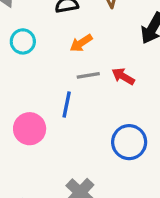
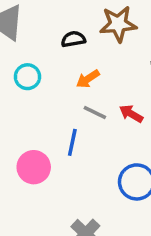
gray line: (88, 75) -> (95, 112), turned 35

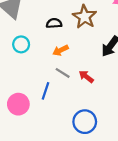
brown star: (118, 24) -> (85, 17), turned 30

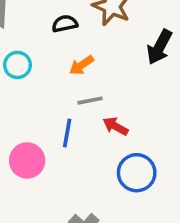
gray line: (63, 73) -> (90, 101), turned -35
red arrow: (86, 77) -> (116, 126), moved

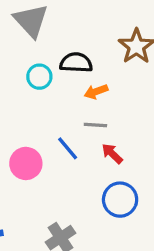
black semicircle: (65, 24) -> (76, 63), moved, size x1.4
blue line: (67, 133) -> (68, 148), turned -65

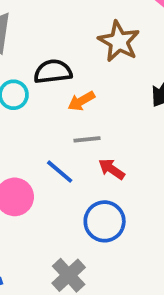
blue circle: (120, 200) -> (105, 221), moved

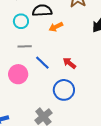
gray line: (87, 139) -> (25, 46), moved

